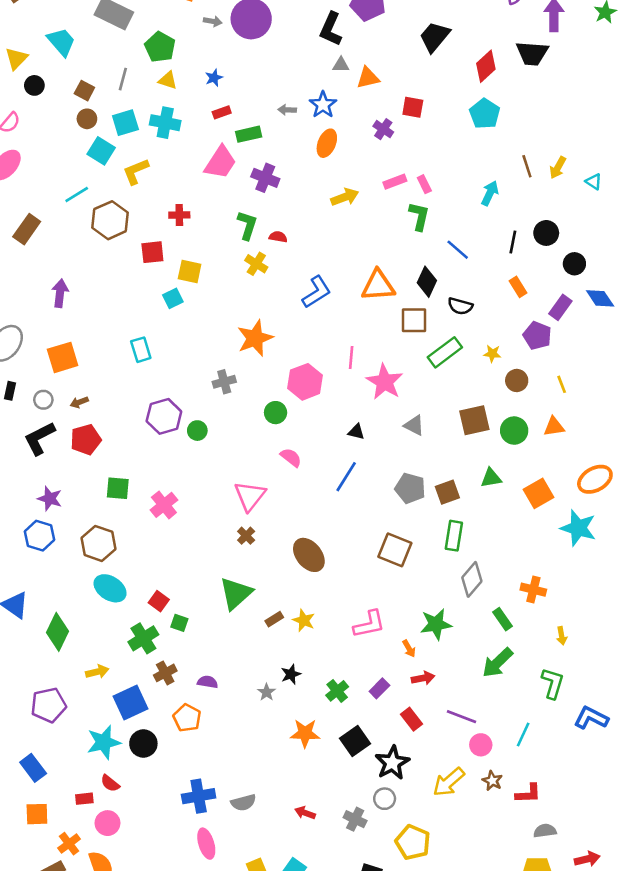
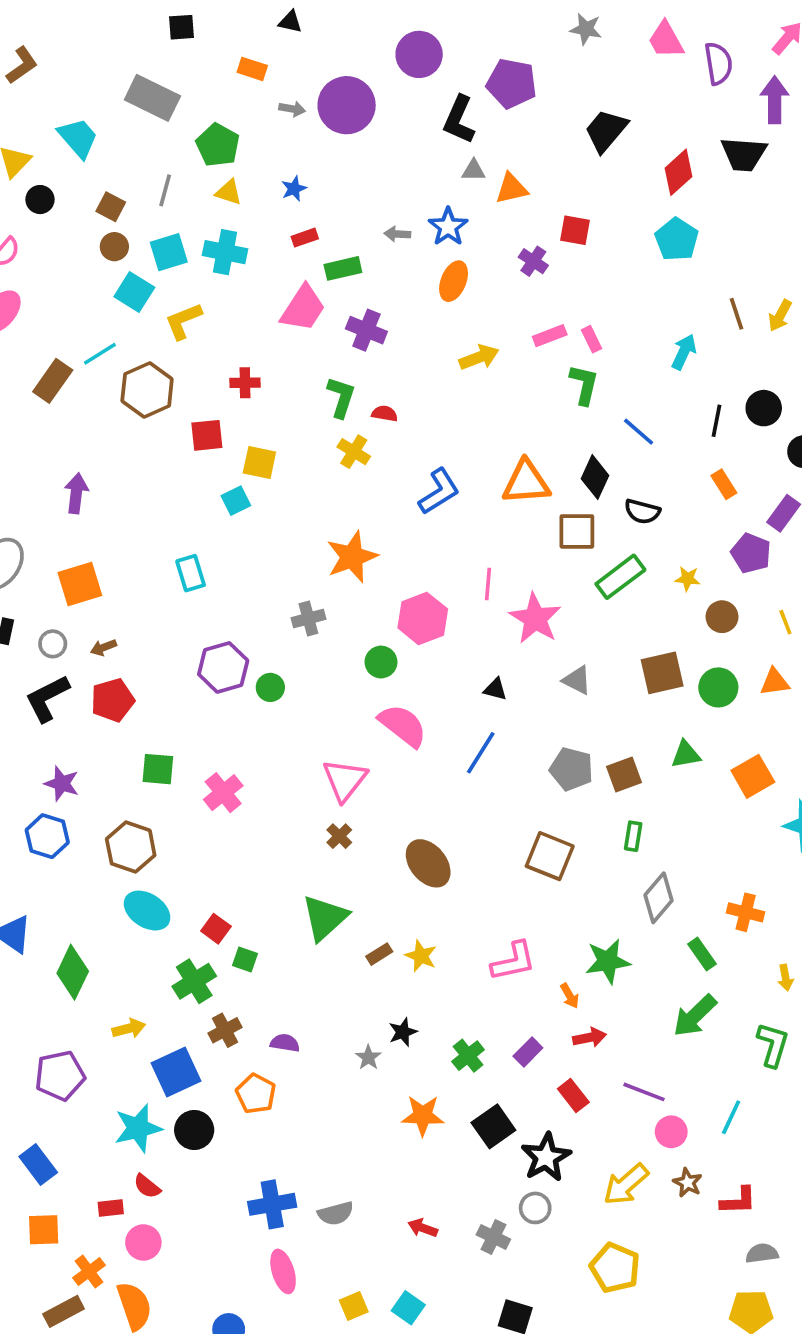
brown rectangle: (27, 229) -> (53, 381), moved
pink semicircle: (291, 457) -> (403, 726), size x1.6
green rectangle: (454, 536) -> (633, 836), size x0.7
yellow pentagon: (413, 842) -> (615, 1268), moved

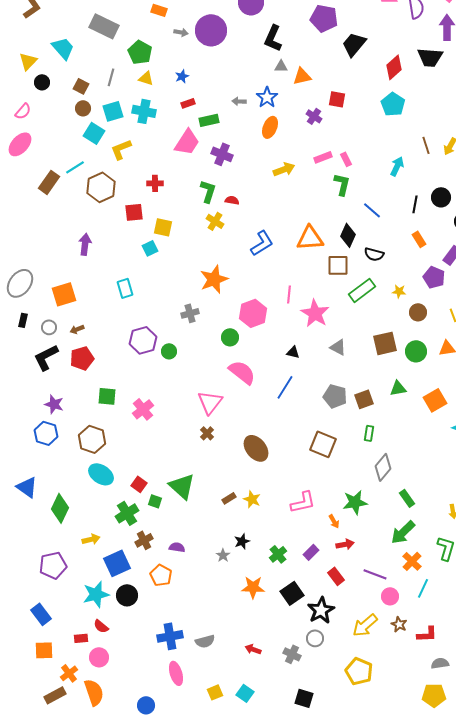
purple pentagon: (512, 83) -> (324, 18), moved
purple arrow: (76, 493) -> (85, 244), moved
orange cross: (746, 912) -> (412, 561), moved, turned 30
green triangle: (325, 918) -> (182, 486), moved, turned -36

